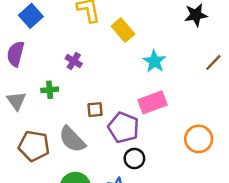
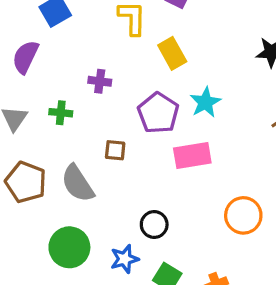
purple cross: (74, 61) -> (100, 81), turned -35
purple pentagon: (123, 128) -> (158, 113), moved

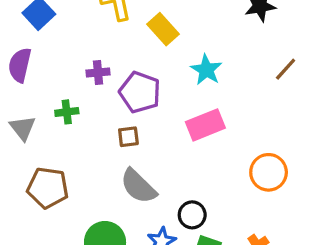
purple pentagon: (158, 113) -> (140, 92), moved
gray semicircle: (78, 184) -> (138, 186), moved
black circle: (154, 225) -> (192, 215), moved

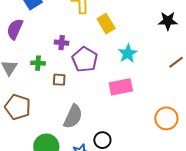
brown square: (128, 137) -> (59, 80), moved
orange circle: (269, 172) -> (166, 118), moved
gray semicircle: (138, 186) -> (73, 116), turned -120

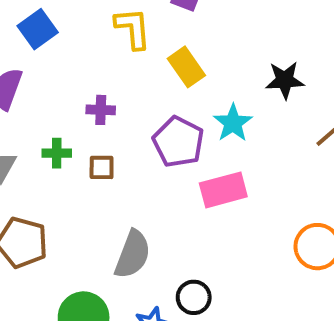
black star: (168, 21) -> (285, 80), moved
purple pentagon: (85, 59) -> (178, 142), moved
brown square: (59, 80) -> (102, 167), moved

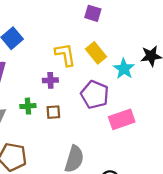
yellow L-shape: (133, 28) -> (65, 55), moved
cyan star: (233, 123) -> (124, 69), moved

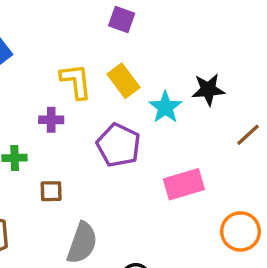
brown square: (53, 112) -> (51, 191), moved
pink rectangle: (122, 119) -> (184, 184), moved

